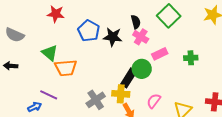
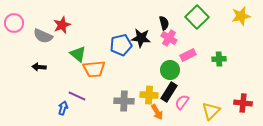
red star: (56, 14) -> (62, 25), moved, turned -30
blue pentagon: (89, 31) -> (121, 45), moved, turned 30
black rectangle: (129, 78) -> (169, 92), moved
gray cross: (96, 100) -> (124, 101), turned 36
blue arrow: (35, 107) -> (63, 108), turned -48

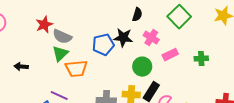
black semicircle: (164, 23) -> (137, 15), moved, turned 32
gray semicircle: (43, 36) -> (62, 37), moved
green triangle: (78, 54) -> (60, 54), turned 36
green circle: (170, 70) -> (142, 67), moved

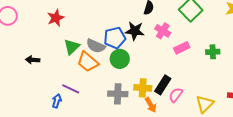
gray semicircle: (62, 37) -> (96, 46), moved
green circle: (142, 67) -> (120, 59), moved
orange trapezoid: (76, 69) -> (88, 62), turned 45

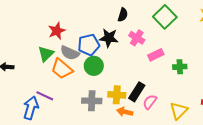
red star: (56, 18) -> (57, 31), moved
green cross: (213, 52) -> (180, 67), moved
blue arrow: (57, 101) -> (31, 108), size x1.6
orange arrow: (151, 105) -> (125, 112), turned 133

